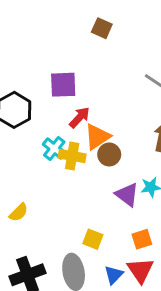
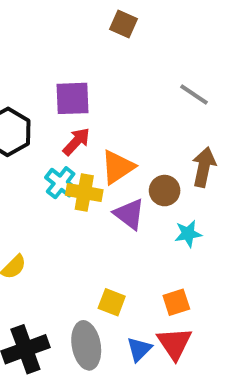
red arrow: (79, 117) -> (76, 142), moved
brown circle: (109, 154) -> (165, 191), moved
purple triangle: (127, 195) -> (129, 214), moved

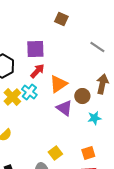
brown square: (123, 24) -> (61, 19), moved
yellow cross: (84, 193) -> (12, 97), moved, turned 36
yellow square: (112, 302) -> (55, 153), turned 32

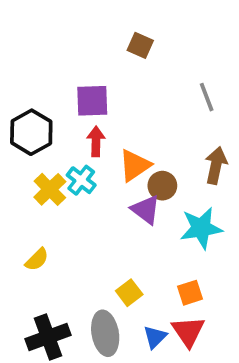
gray line: (97, 47) -> (207, 97), turned 35
red arrow: (37, 71) -> (96, 141), turned -42
brown circle: (82, 96) -> (162, 186), moved
cyan star: (94, 118) -> (201, 228), size x1.6

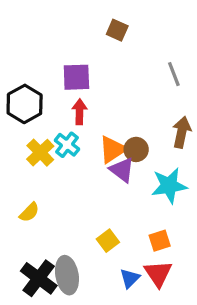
orange triangle: (135, 165) -> (113, 149), moved
gray ellipse: (105, 333) -> (67, 275), moved
black cross: (48, 337) -> (39, 278), turned -33

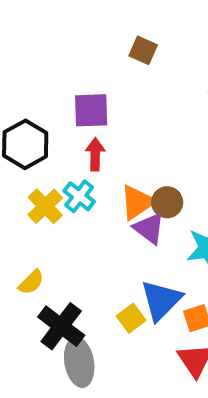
black cross: (39, 278) -> (61, 326), moved
blue triangle: (130, 278) -> (161, 300), moved, size x1.6

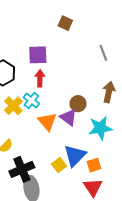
orange triangle: (137, 202) -> (47, 122), moved, turned -36
black cross: (61, 326) -> (22, 169), turned 30

